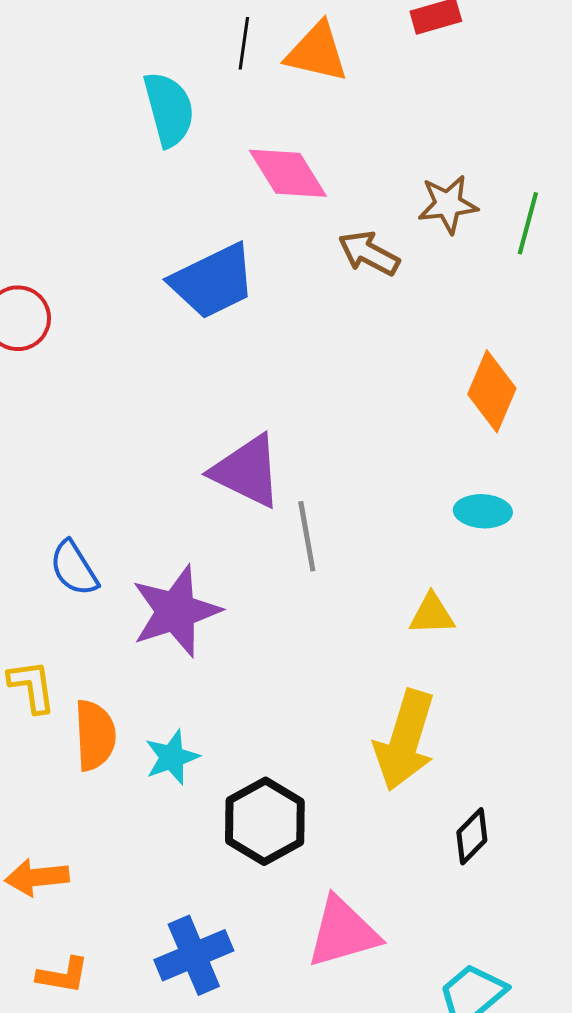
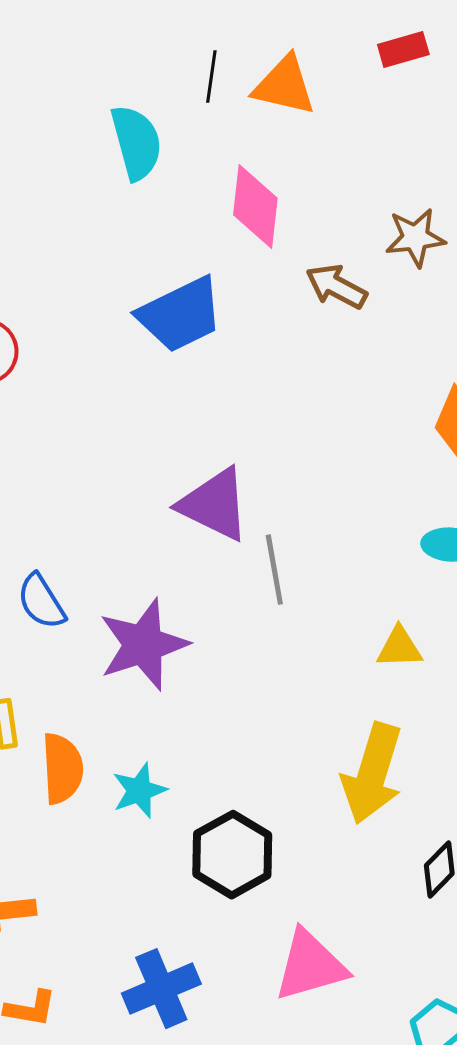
pink diamond: (288, 173) -> (255, 207), turned 38

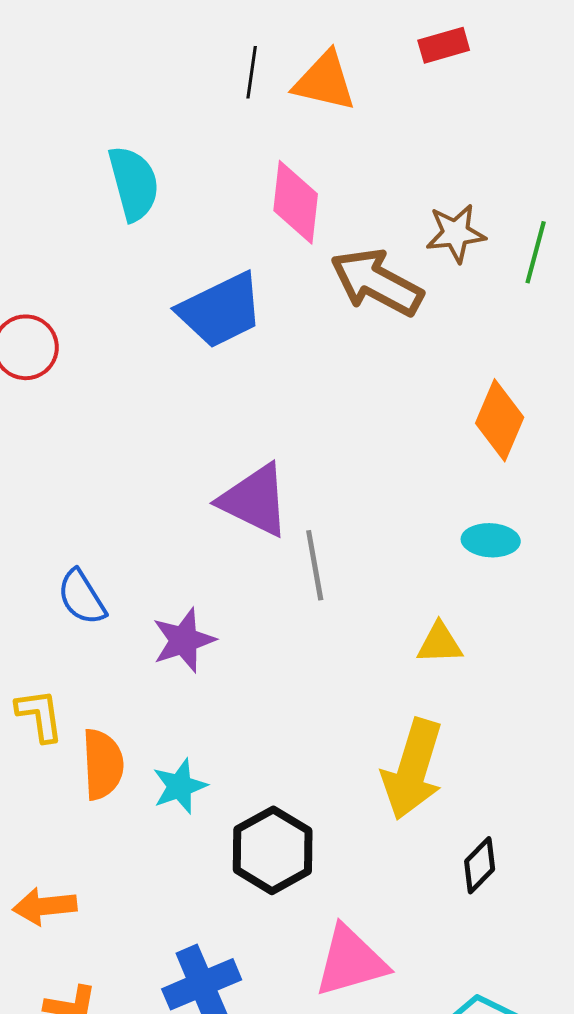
cyan semicircle: (136, 143) -> (134, 183), moved
brown arrow: (336, 287) -> (377, 282), size x1.5
purple star: (143, 645) -> (184, 640), size x0.7

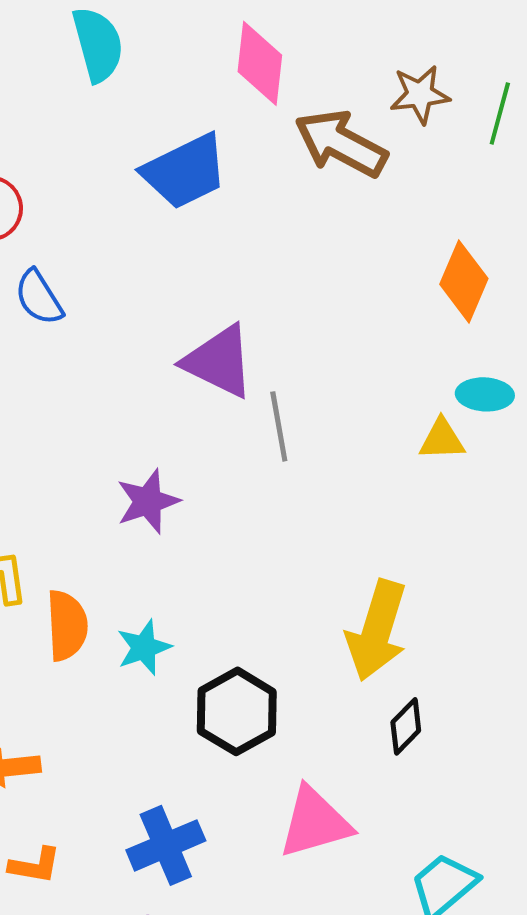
cyan ellipse: (491, 540) -> (485, 394), moved
blue semicircle: (82, 597) -> (39, 297), moved
yellow triangle: (440, 643) -> (442, 439), moved
black diamond: (480, 865) -> (406, 726), moved

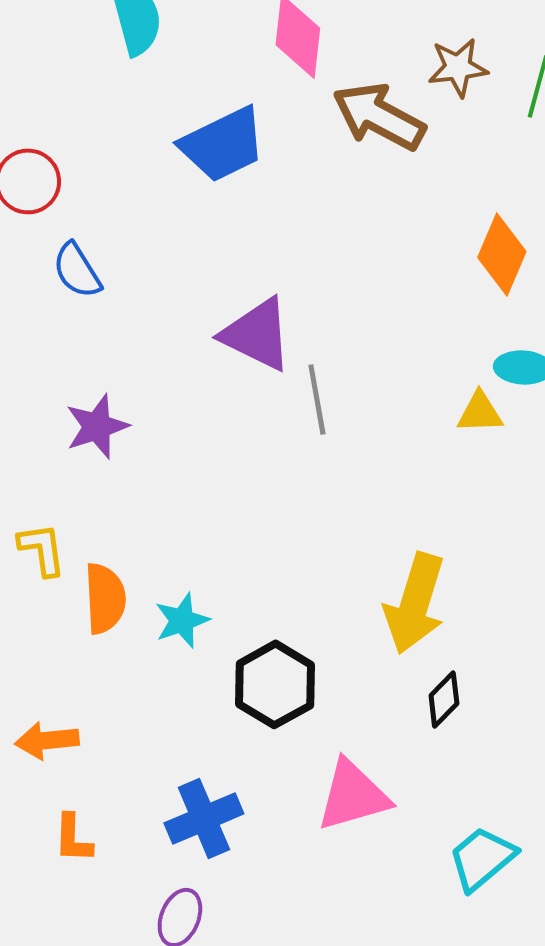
purple star: (148, 501) -> (97, 426), moved
orange L-shape: (35, 865) -> (73, 838), turned 82

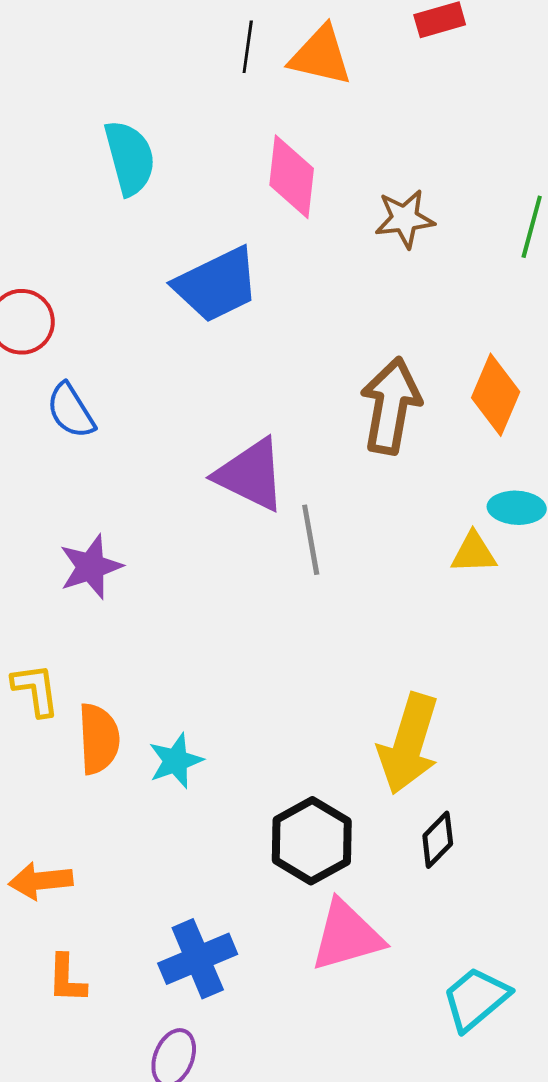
brown star: (458, 67) -> (405, 219), moved
brown arrow: (379, 116) -> (391, 406), moved, turned 72
black hexagon: (275, 684) -> (312, 841), moved

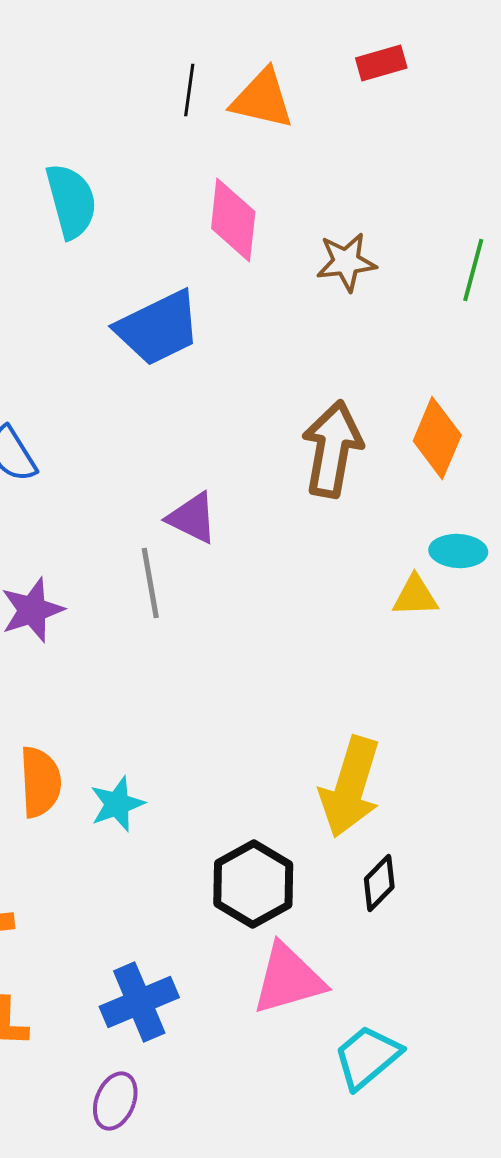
purple triangle: (251, 475) -> (192, 518), size x0.7
gray line: (311, 540) -> (150, 583), moved
cyan trapezoid: (476, 999) -> (367, 1057), moved

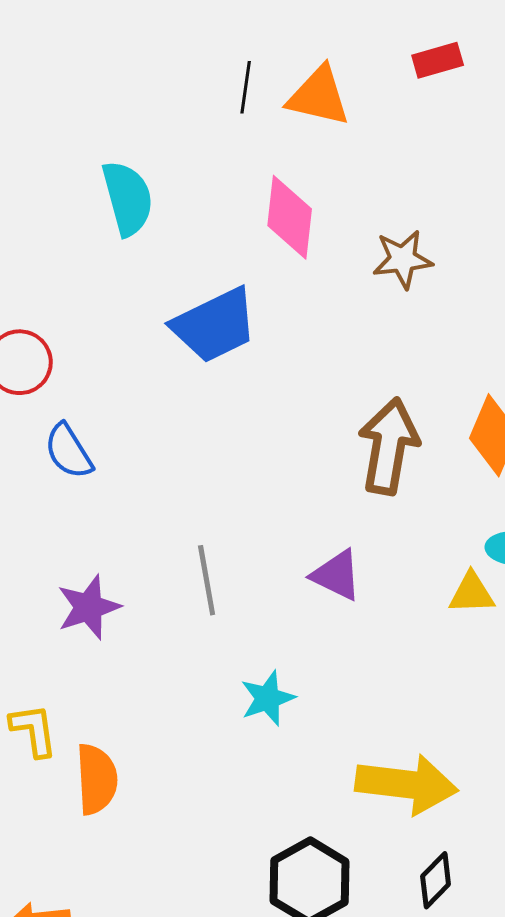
purple triangle: (192, 518) -> (337, 575), moved
yellow arrow: (350, 787) -> (407, 784), turned -100
cyan star: (117, 804) -> (268, 698), moved

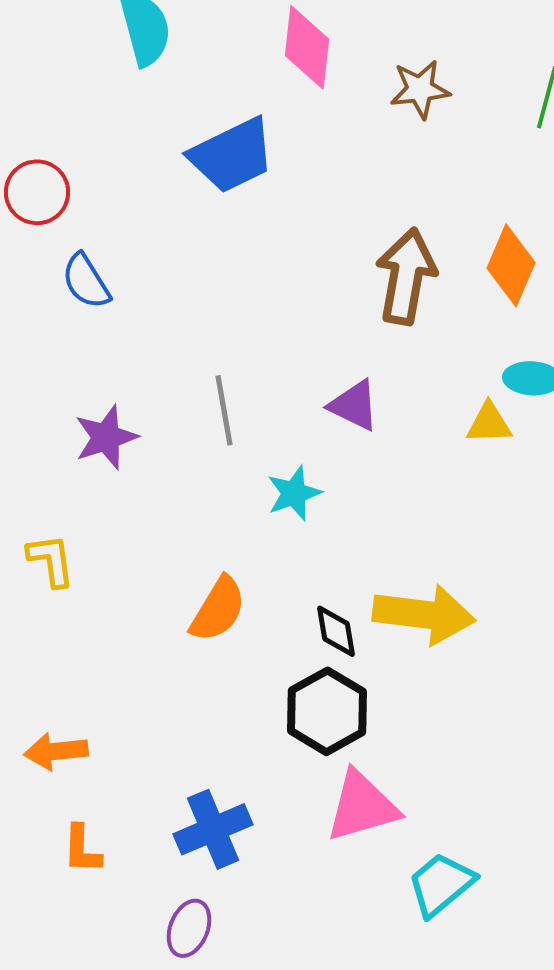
cyan star: (268, 698) -> (294, 493), moved
orange semicircle: (97, 779) -> (218, 609), moved, turned 34
black diamond: (436, 880) -> (336, 631), moved, turned -54

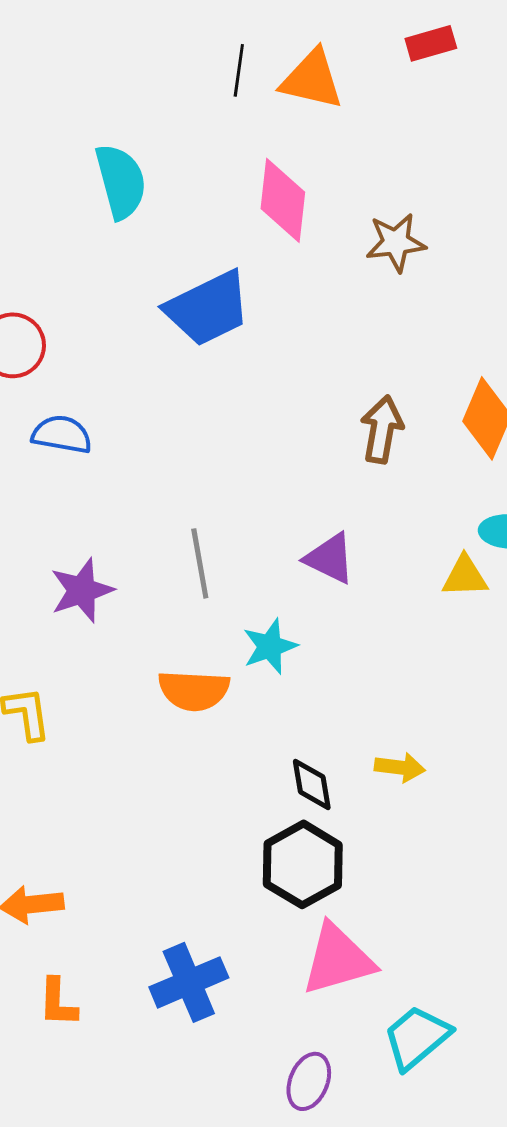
brown arrow: (406, 276) -> (382, 429), size x0.7
blue semicircle: (86, 281) -> (62, 434), turned 132
orange semicircle: (218, 609) -> (194, 690), moved, turned 62
yellow arrow: (424, 614) -> (400, 767), size x0.5
purple ellipse: (189, 928) -> (309, 1081), moved

